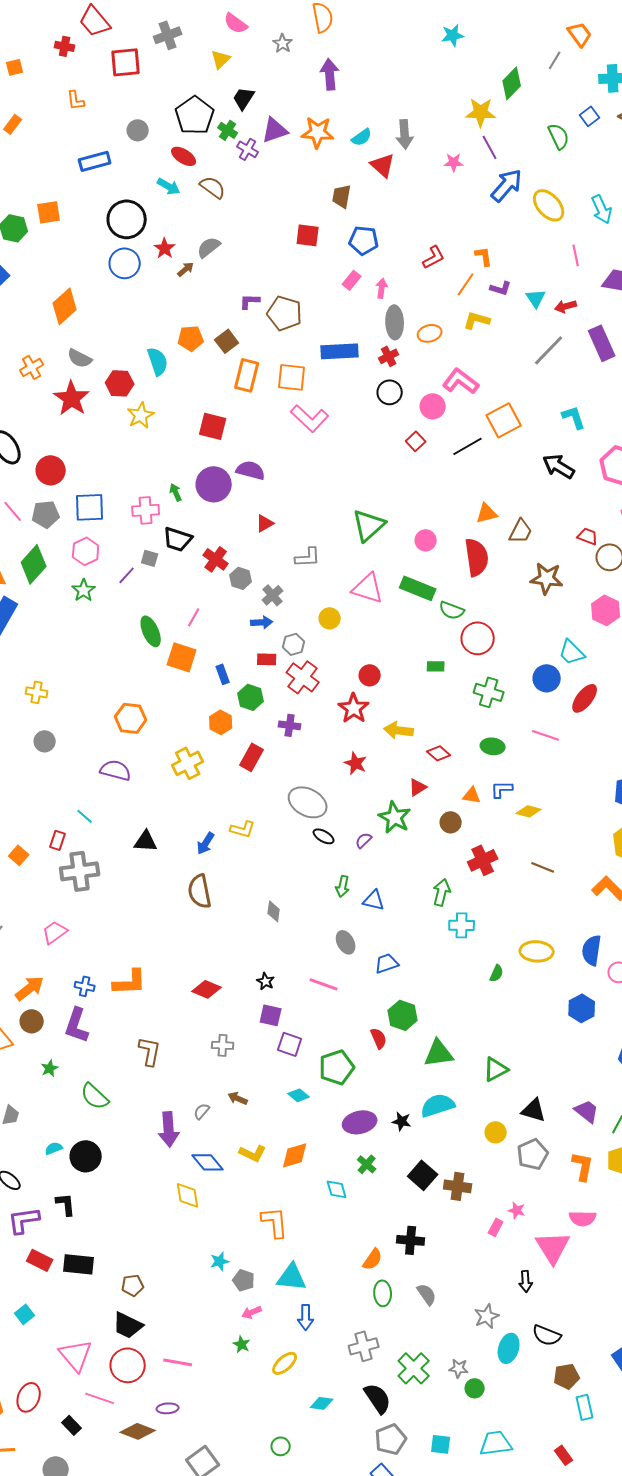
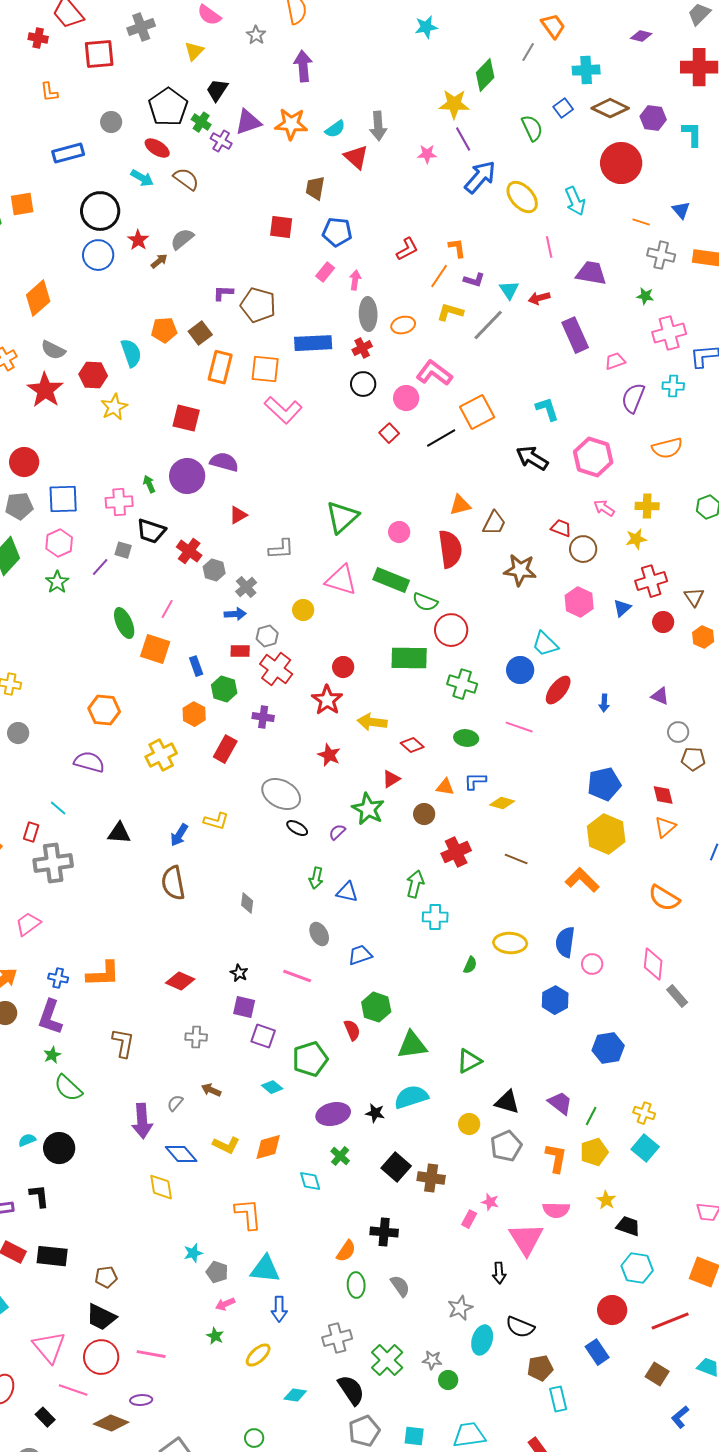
gray line: (549, 350) -> (488, 325), moved
green rectangle: (436, 666) -> (409, 658), size x2.0
green star: (50, 1068) -> (52, 1055), moved

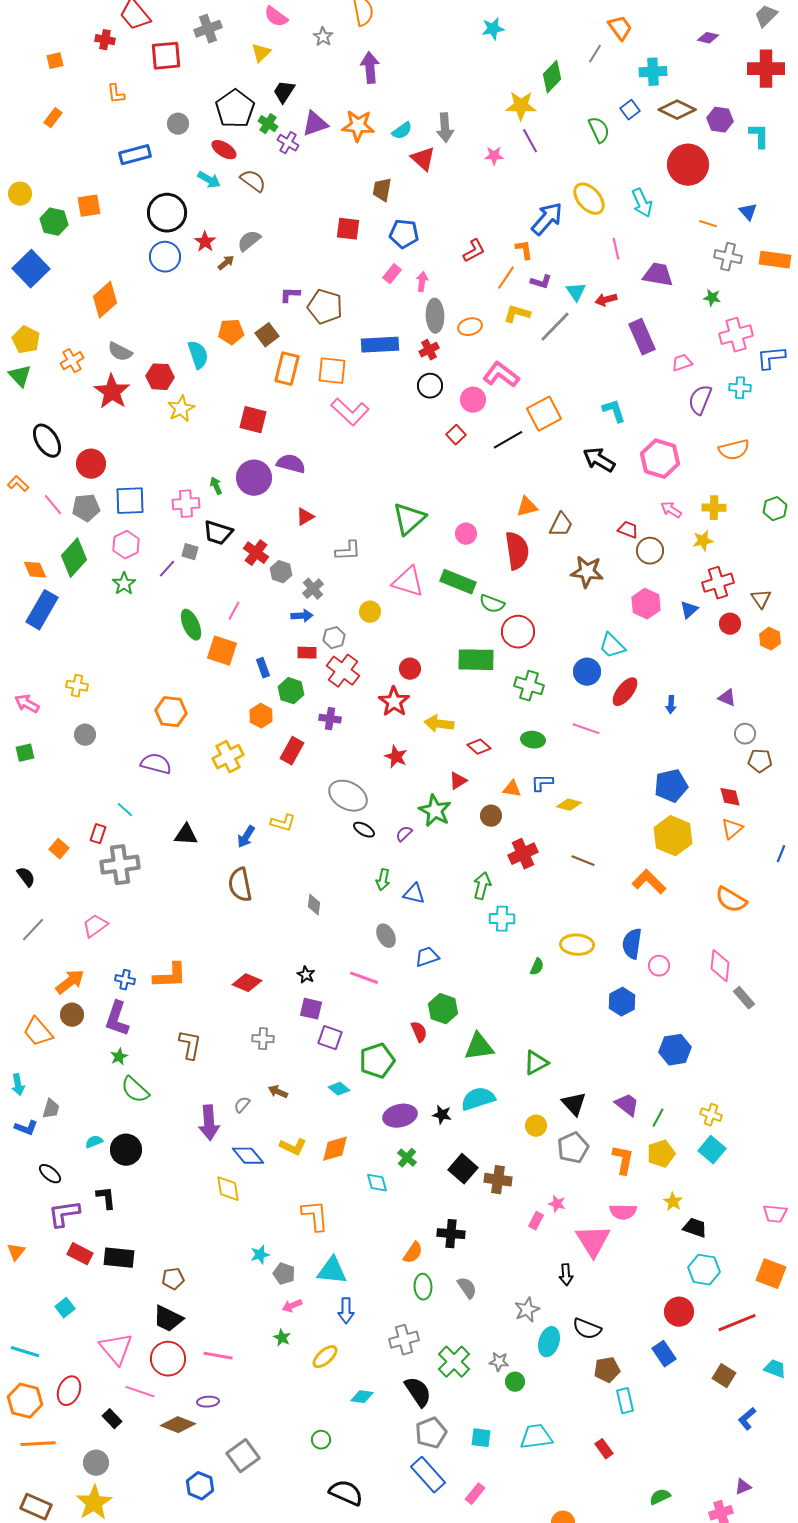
blue arrow: (480, 177) -> (547, 219), moved
black triangle: (507, 1102) -> (574, 1104), turned 32

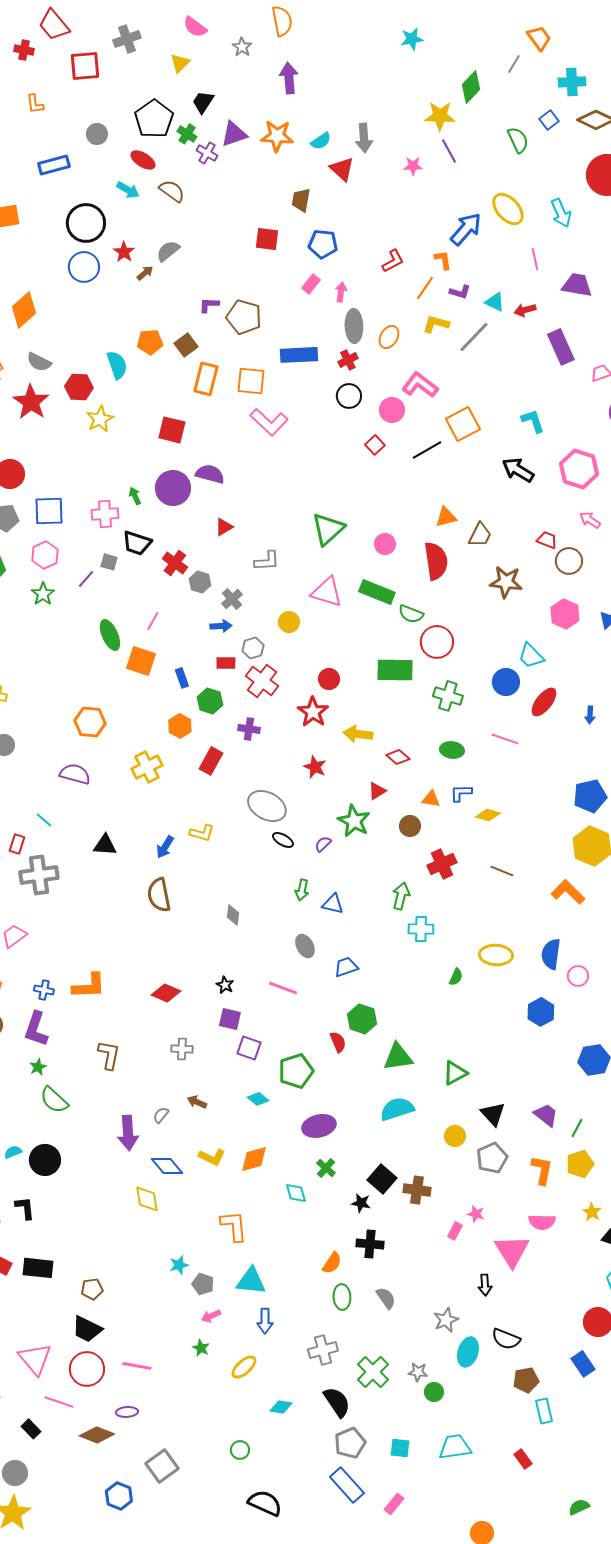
cyan triangle: (576, 292) -> (495, 302), turned -30
orange ellipse: (470, 327) -> (389, 337), turned -45
black star: (442, 1115) -> (361, 1203), moved

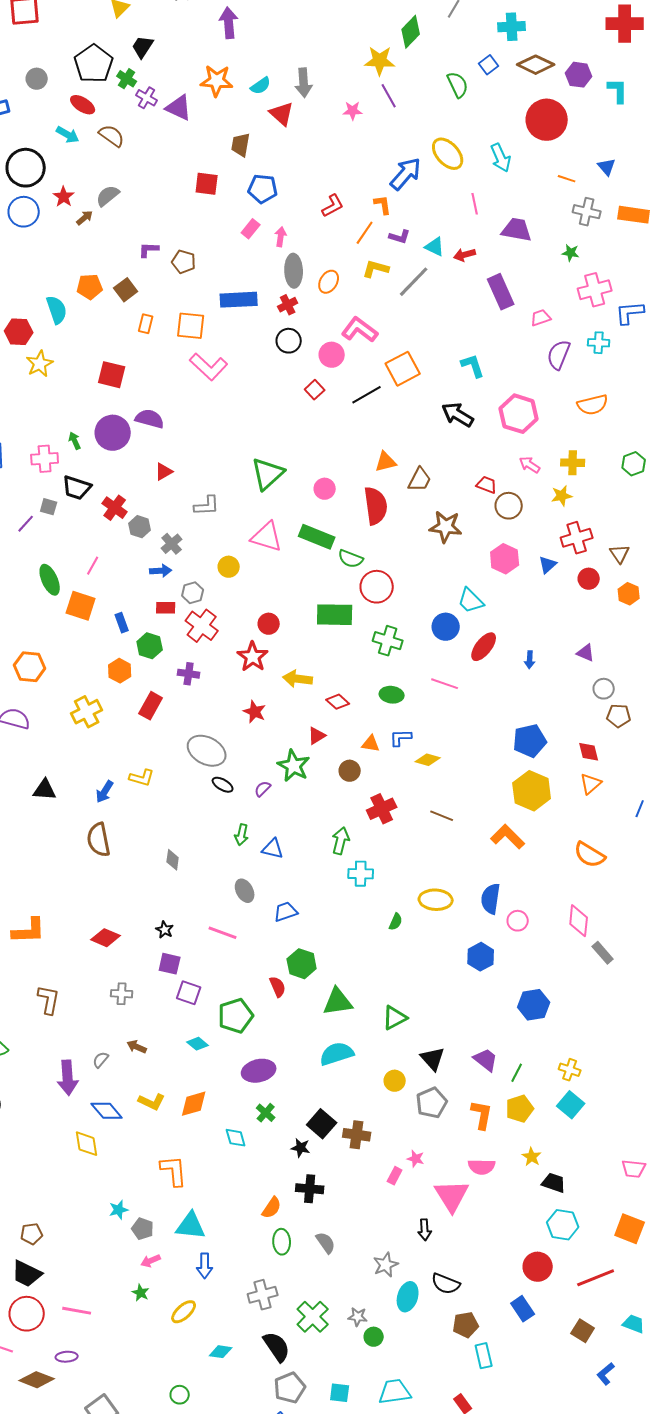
purple triangle: (234, 134) -> (179, 108), moved, turned 44
brown pentagon: (244, 317) -> (184, 262), size x0.7
orange rectangle: (206, 379) -> (146, 324), size x0.6

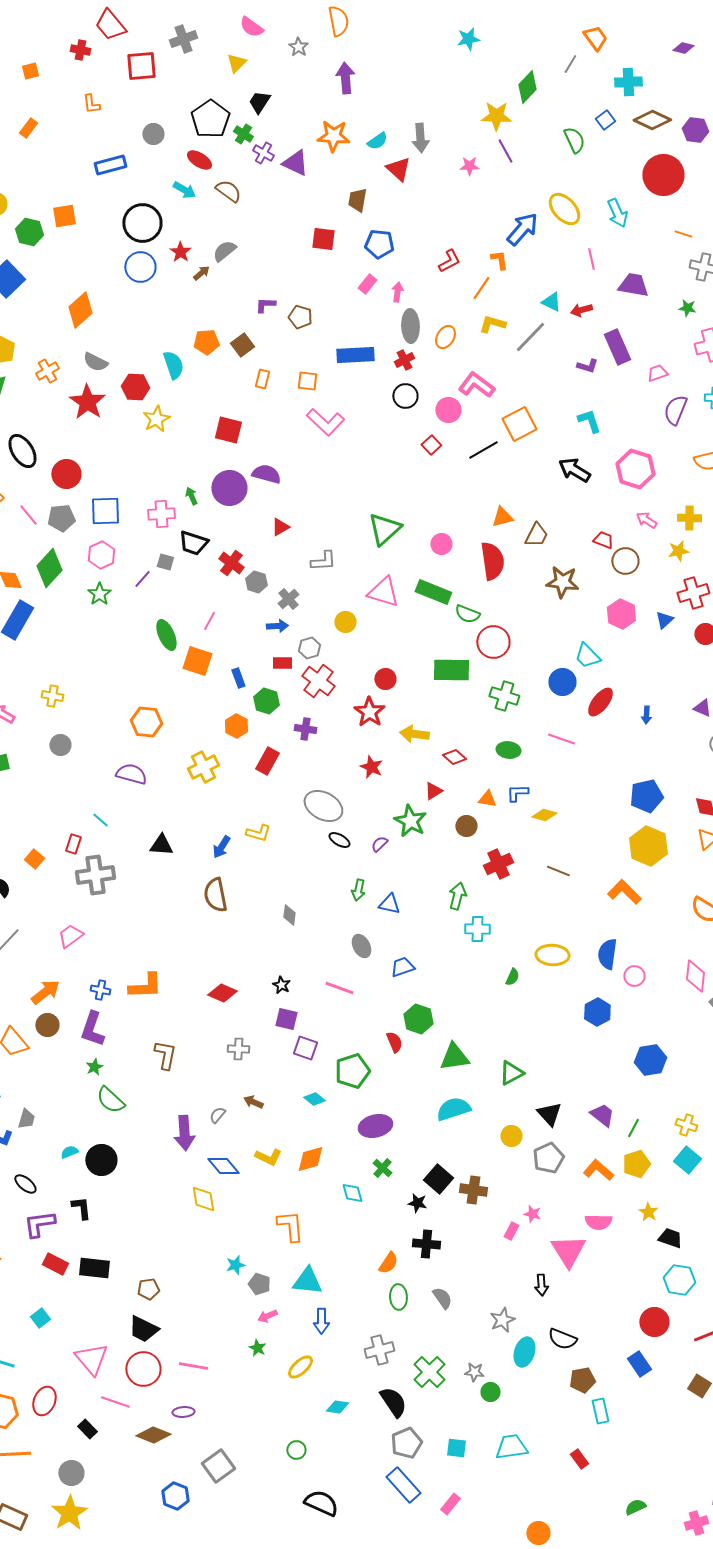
purple L-shape: (400, 237) -> (587, 366), moved
orange square: (191, 326) -> (307, 381), size x0.7
orange L-shape: (482, 1115) -> (598, 1170), turned -60

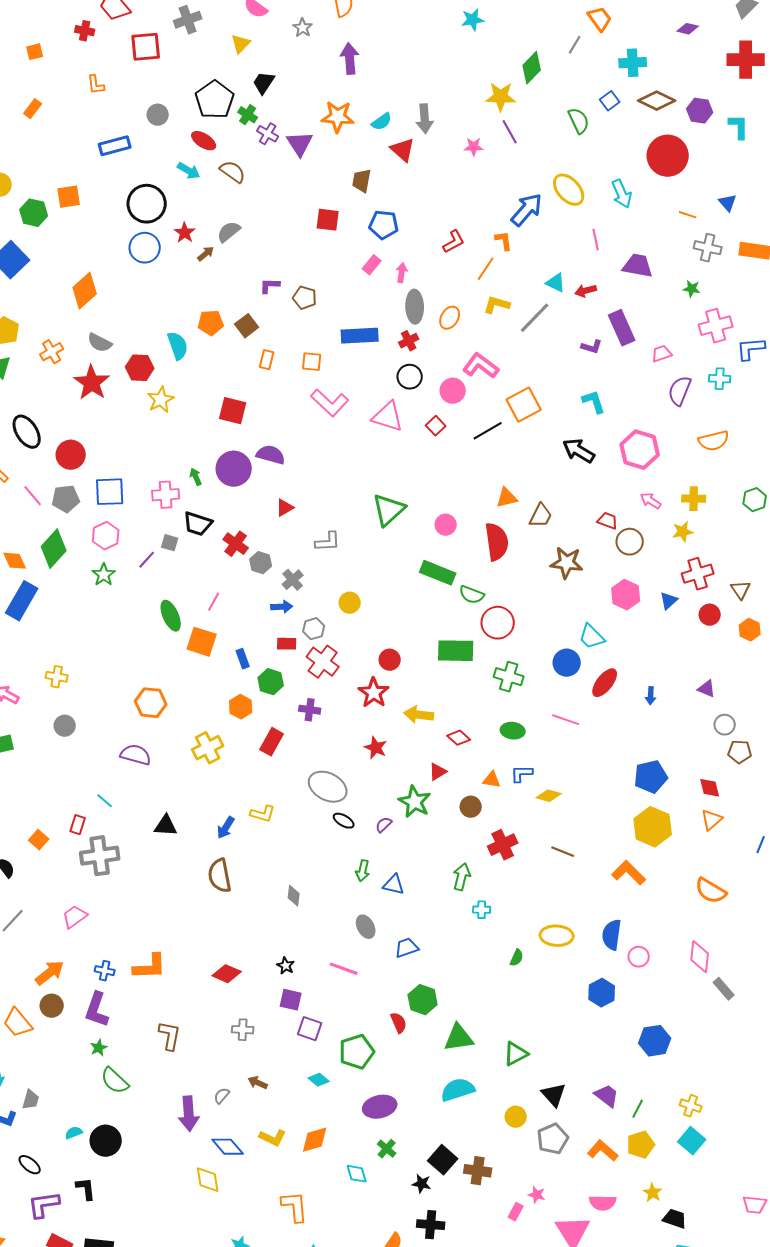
purple triangle: (295, 163) -> (300, 144), turned 32
pink triangle: (383, 592) -> (388, 417), moved
cyan cross: (477, 929) -> (482, 910), size x0.7

